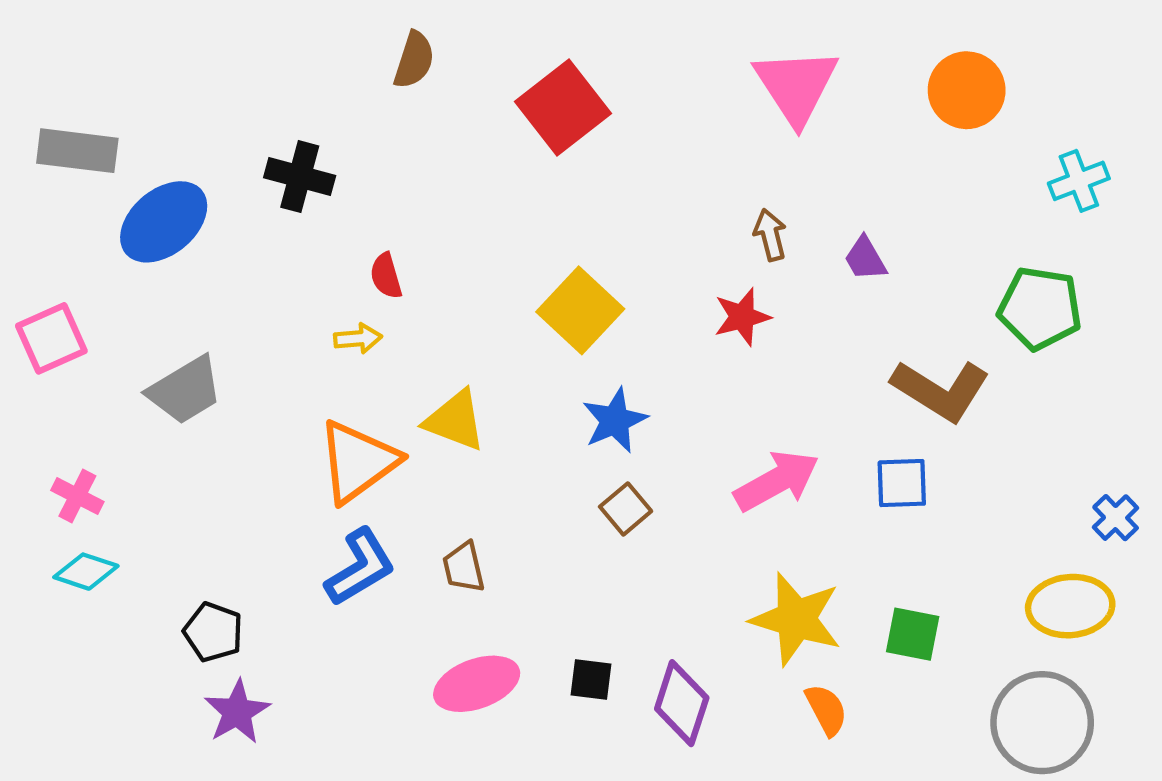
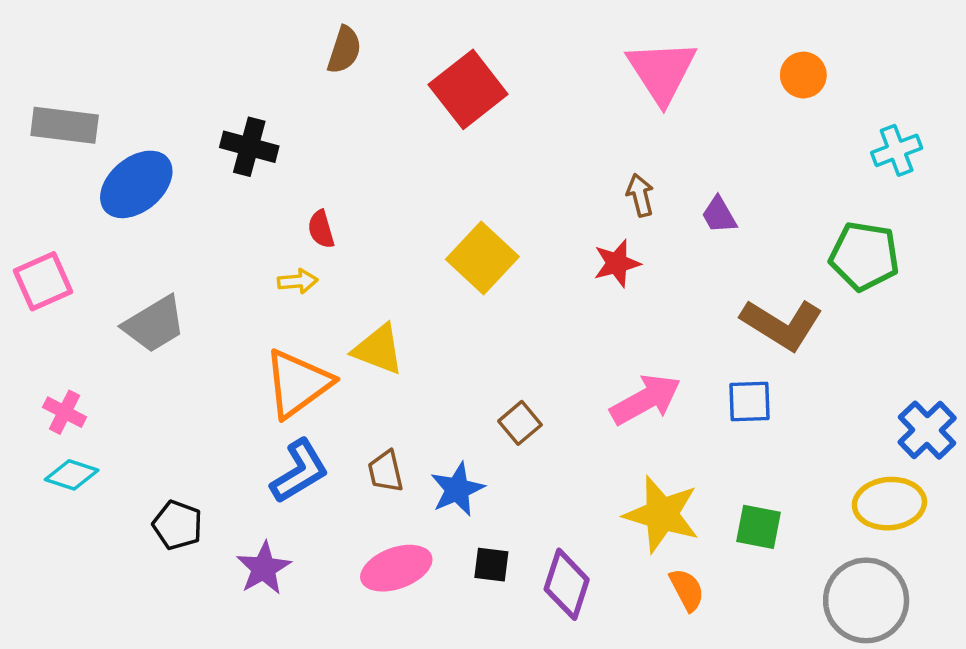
orange circle: (967, 90) -> (803, 75), size x0.7
blue star: (615, 420) -> (457, 489), moved
blue cross: (1116, 518) -> (927, 430), size x1.5
purple star: (237, 712) -> (264, 568), moved

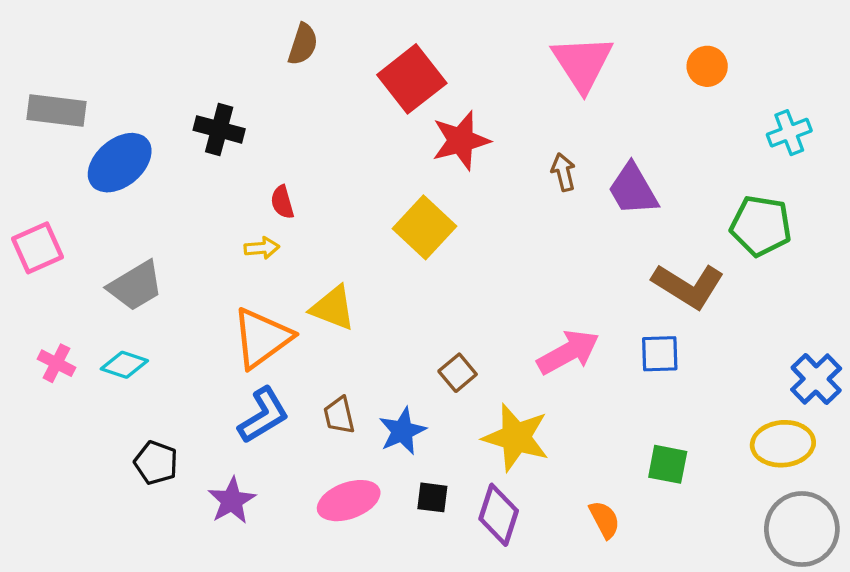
purple trapezoid: (719, 215) -> (633, 189), size x1.6
red star: (617, 263) -> (461, 141), moved, size x1.4
cyan diamond: (72, 475) -> (124, 365), moved
yellow star: (662, 514) -> (516, 437), moved
gray circle: (866, 600) -> (802, 529), moved

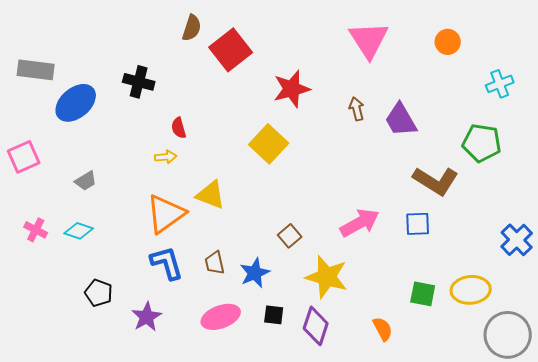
red square: (412, 79) -> (231, 50), moved
gray trapezoid: (135, 286) -> (86, 181), size x0.6
blue L-shape: (263, 415) -> (167, 263), turned -75
yellow ellipse: (783, 444) -> (471, 290), moved

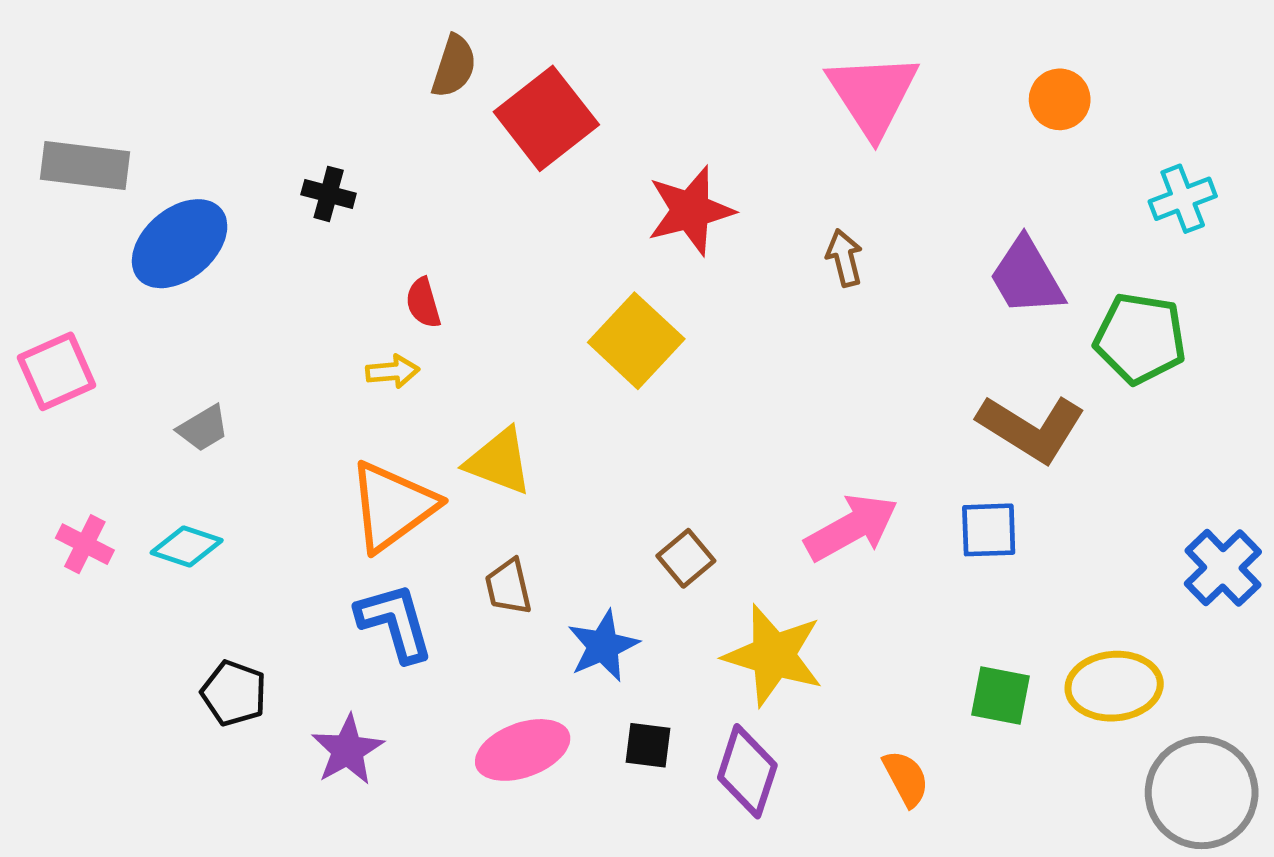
black cross: (139, 82) -> (329, 194), size x0.7
purple trapezoid: (401, 120) -> (1027, 277), moved
brown trapezoid: (215, 263) -> (508, 587), moved

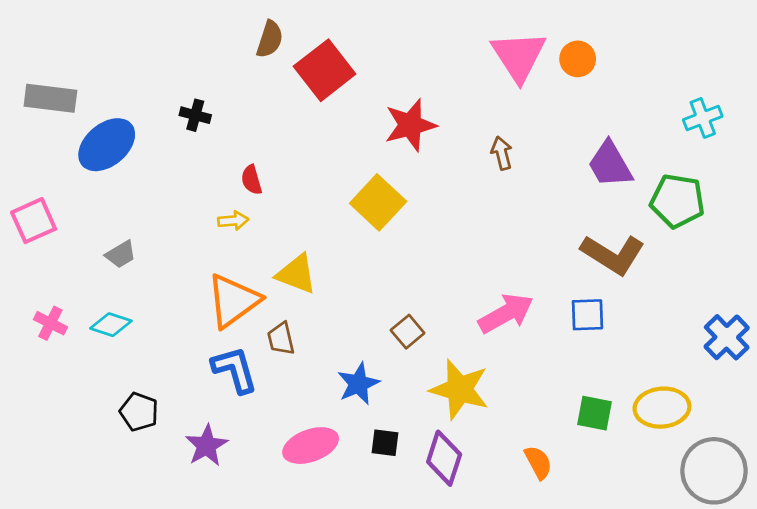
orange circle: (1060, 99) -> (578, 59), moved
brown trapezoid: (508, 587) -> (281, 339), moved

